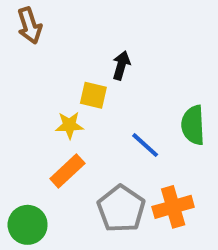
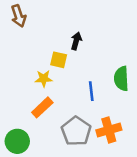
blue line: (145, 145) -> (91, 91), turned 42

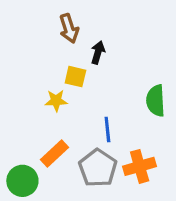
brown arrow: (19, 16) -> (69, 28), moved
blue line: (91, 91) -> (107, 130), moved
orange rectangle: (42, 107) -> (55, 154), moved

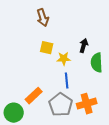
black arrow: (98, 53) -> (84, 46), moved
yellow star: (56, 101) -> (64, 59), moved

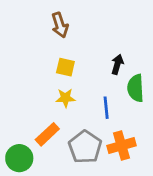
yellow star: (64, 59) -> (65, 98), moved
blue line: (67, 81) -> (106, 108), moved

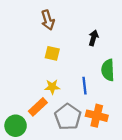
black arrow: (117, 64) -> (93, 38), moved
yellow star: (65, 98) -> (52, 87), moved
orange cross: (122, 146) -> (97, 116), turned 30

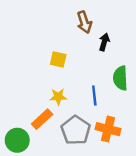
brown arrow: (48, 20) -> (84, 22), moved

